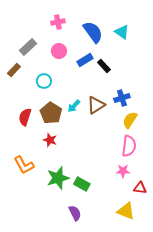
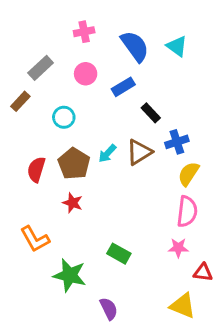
black rectangle: (104, 66) -> (151, 113), moved
green star: (58, 178) -> (70, 275), moved, turned 30
green rectangle: (82, 184) -> (119, 254), moved

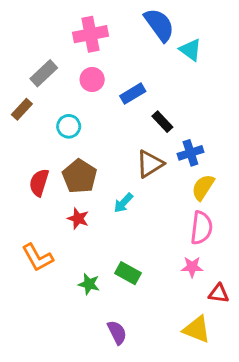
pink cross: (84, 32) -> (91, 34), size x1.5
blue semicircle: (135, 46) -> (159, 25), moved
cyan arrow: (107, 154) -> (123, 203), moved
green star: (70, 275) -> (89, 284), moved, size x0.6

